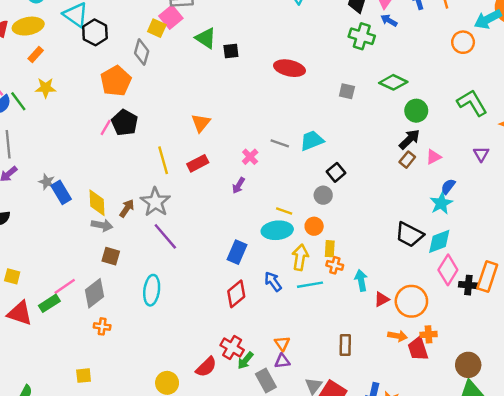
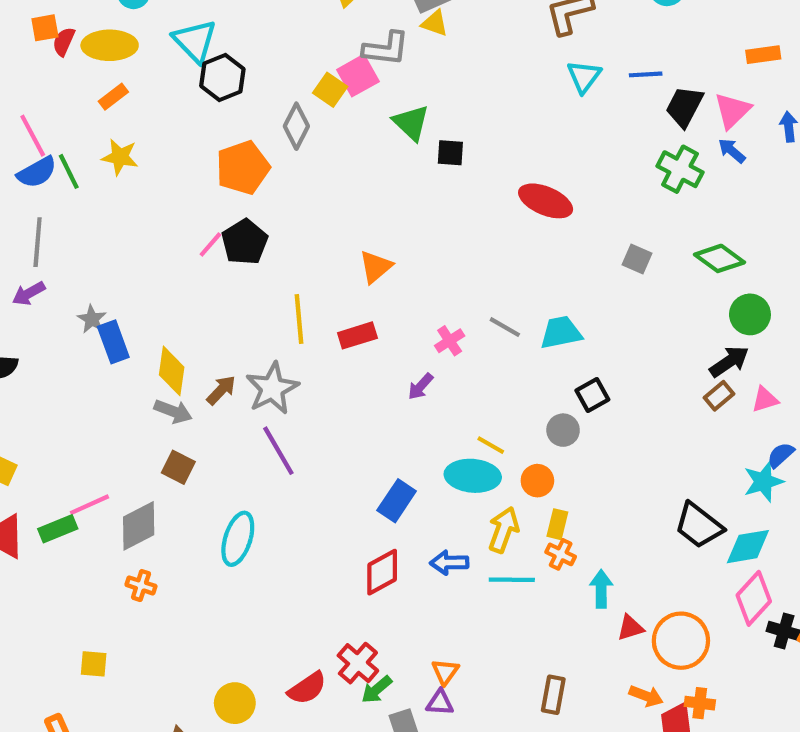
blue arrow: (273, 282) -> (449, 563), turned -66

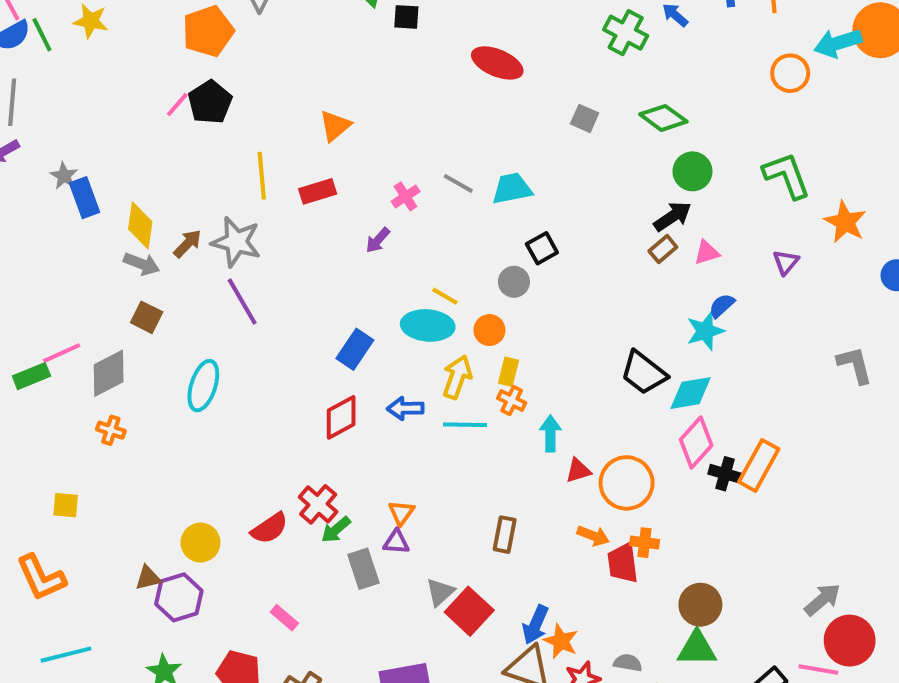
gray star: (272, 388) -> (236, 242), turned -30

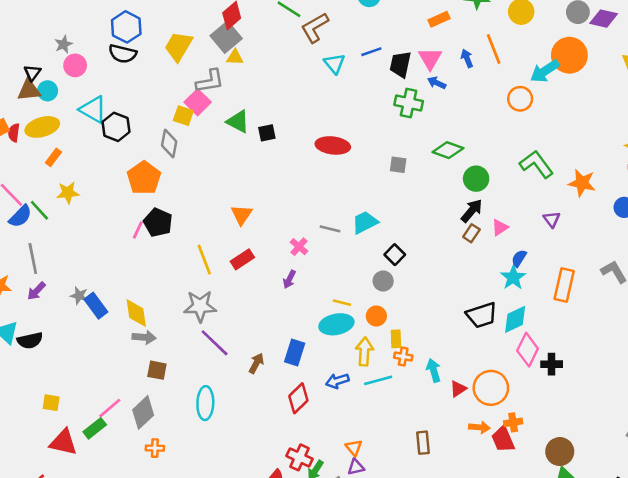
brown arrow: (187, 244) -> (256, 363), moved
black trapezoid: (644, 373) -> (482, 315), turned -40
orange rectangle: (759, 465) -> (564, 285), moved

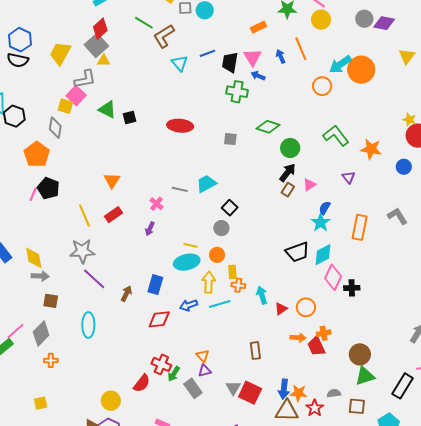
orange circle: (569, 55) -> (361, 70), moved
orange circle: (491, 388) -> (306, 307), size x0.7
red diamond: (298, 398) -> (159, 319), turned 40

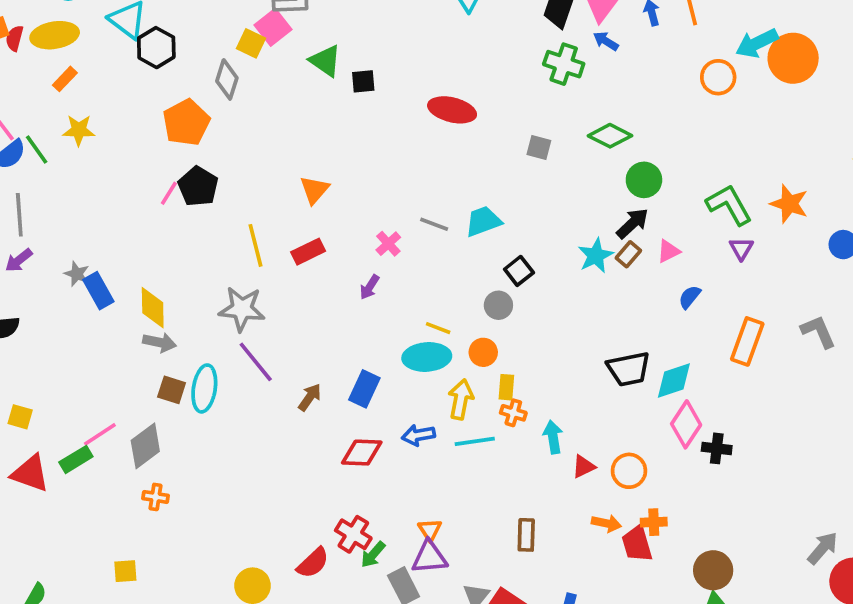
green L-shape: (336, 136) -> (729, 205), moved
cyan star: (321, 223) -> (596, 256), moved
cyan ellipse: (88, 325) -> (204, 388), moved
purple triangle: (205, 371) -> (429, 557), size x1.5

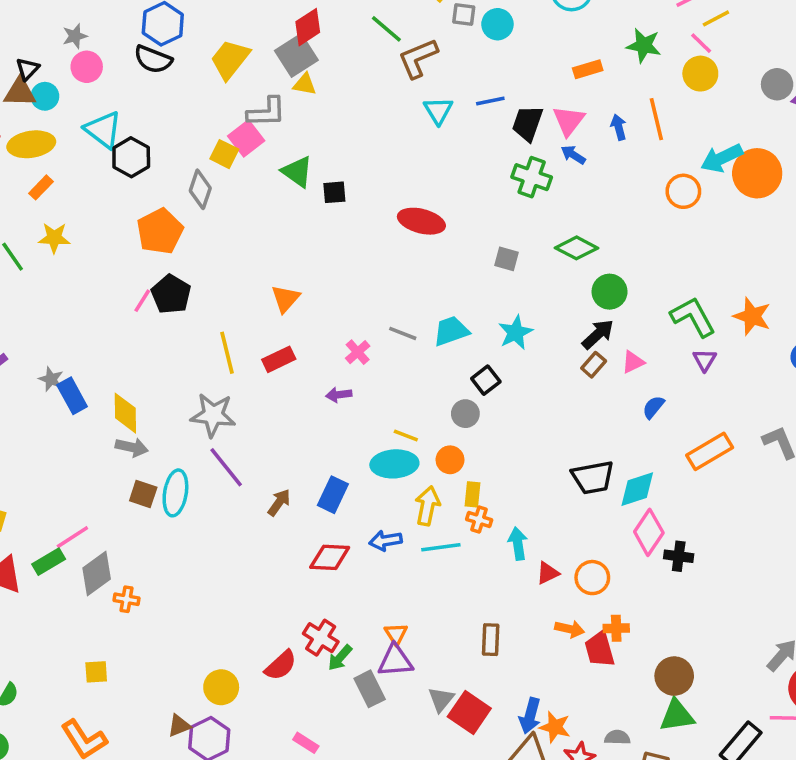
cyan star: (596, 256) -> (516, 332), moved
purple arrow: (370, 287) -> (339, 395), turned 50
orange rectangle: (747, 341) -> (710, 451), turned 39
gray diamond: (145, 446) -> (97, 573), moved

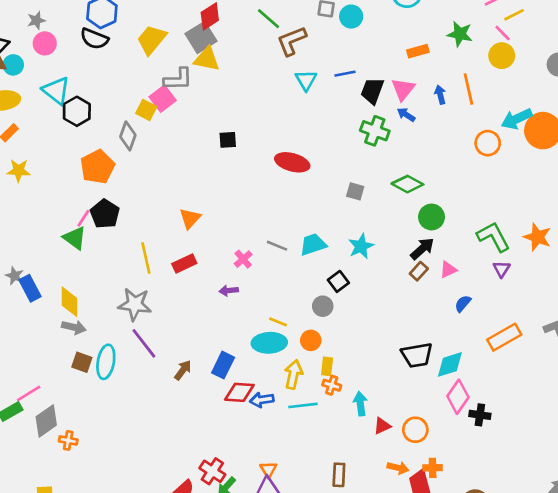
yellow triangle: (305, 84) -> (207, 59), size x1.5
green triangle: (297, 172) -> (75, 238), moved
red diamond: (330, 557) -> (239, 392), moved

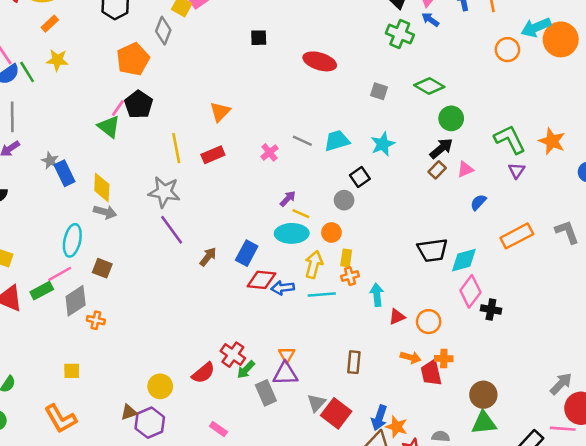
purple arrow: (229, 291) -> (288, 199), moved, turned 138
brown square: (82, 362) -> (102, 268), moved
cyan ellipse: (106, 362) -> (72, 240), moved
orange cross: (332, 385) -> (350, 276), turned -36

